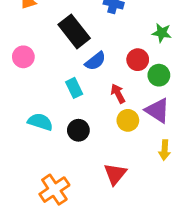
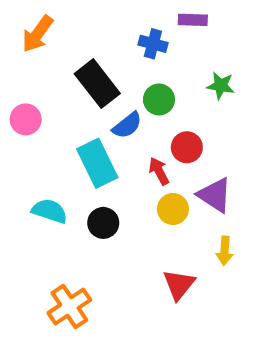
red circle: (138, 60) -> (187, 147), moved
green circle: (159, 75) -> (159, 100), moved
cyan rectangle: (74, 88) -> (97, 163), size x1.6
red triangle: (115, 174) -> (179, 285), moved

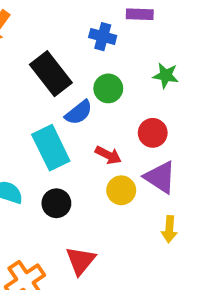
red circle: (187, 147) -> (153, 133), moved
red arrow: (159, 171) -> (108, 155), turned 145
red triangle: (179, 285) -> (80, 261), moved

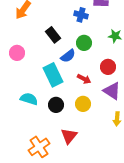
black rectangle: (51, 74) -> (53, 35), size x0.7
yellow circle: (121, 190) -> (83, 104), moved

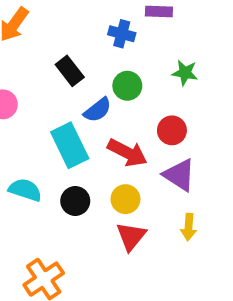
red arrow: (84, 79) -> (127, 153), size x1.5
red triangle: (69, 136) -> (131, 236), moved

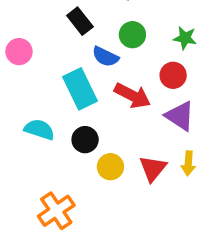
green star: (185, 73) -> (185, 38), moved
blue semicircle: (98, 110) -> (105, 57), turned 64
yellow circle: (125, 199) -> (110, 167), moved
red triangle: (131, 236) -> (153, 168), moved

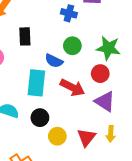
black rectangle: (80, 21) -> (25, 36), moved, turned 36
green star: (185, 38) -> (108, 48), size x1.5
cyan rectangle: (80, 89) -> (36, 83), turned 32

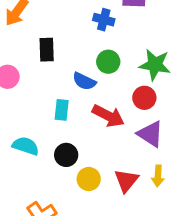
cyan rectangle: (36, 83) -> (62, 110), size x0.6

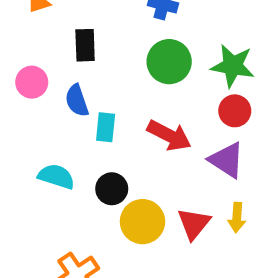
green circle: (108, 62) -> (169, 62), size x1.4
blue semicircle: (84, 81) -> (77, 101), moved, turned 45
red circle: (144, 98) -> (235, 111), moved
yellow circle: (89, 179) -> (142, 222), size x1.4

